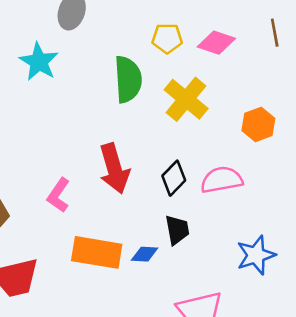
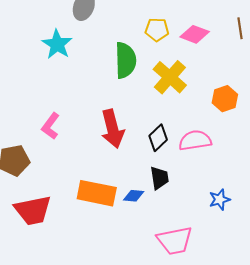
pink L-shape: (58, 195) -> (51, 126), moved
blue star: (256, 255) -> (220, 200), size x0.7

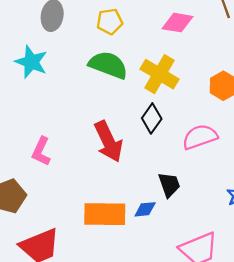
yellow pentagon: (157, 30) -> (110, 22), moved
green semicircle: (125, 60) -> (108, 65), turned -57
black diamond: (158, 138) -> (152, 118), moved

